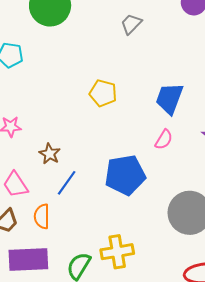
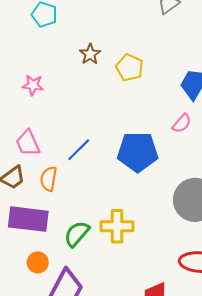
brown star: (50, 154) -> (90, 54), moved

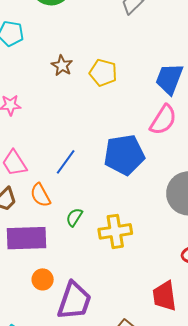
pink semicircle: (182, 123) -> (163, 120), size x1.5
orange semicircle: (49, 179) -> (40, 195), turned -30
green semicircle: (77, 234) -> (74, 217), moved, size x0.7

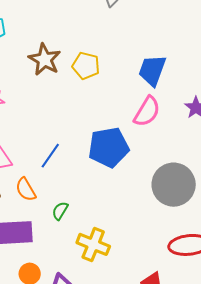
brown star: (62, 66) -> (45, 59), size x1.5
yellow cross: (115, 231) -> (93, 244), moved, turned 32

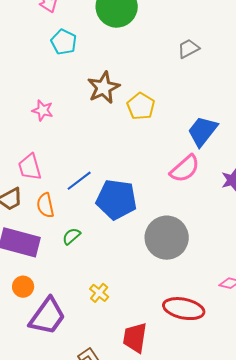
blue pentagon: (109, 147) -> (116, 199), moved
gray circle: (174, 185) -> (167, 238), moved
yellow cross: (93, 244) -> (99, 293), moved, size x0.6

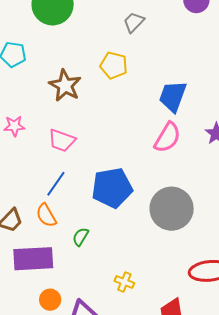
yellow pentagon: (141, 106) -> (114, 65), moved
pink trapezoid: (30, 167) -> (62, 140), moved, turned -36
blue line: (79, 181) -> (56, 184), moved

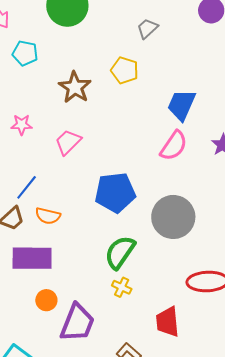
pink trapezoid: (62, 140) -> (68, 142), turned 112
blue line: (56, 184) -> (27, 187), moved
orange semicircle: (46, 215) -> (48, 216), turned -50
green semicircle: (81, 237) -> (120, 252), moved, size x1.8

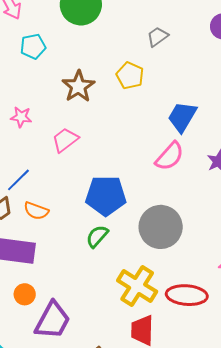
cyan pentagon: (25, 53) -> (33, 46), turned -30
green semicircle: (120, 252) -> (97, 236), moved, size x0.7
yellow cross: (122, 287) -> (137, 286), moved, size x2.0

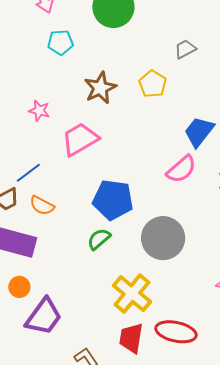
pink trapezoid: (65, 140) -> (80, 139), size x1.4
red ellipse: (187, 295) -> (176, 332), moved

